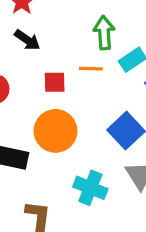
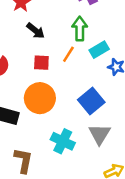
black arrow: (27, 40) -> (36, 31), moved
orange line: (91, 69) -> (68, 54), turned -63

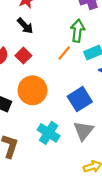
black arrow: (36, 31) -> (25, 26), moved
red square: (41, 63) -> (23, 56), moved, turned 35

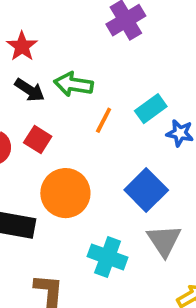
green arrow: (78, 31) -> (73, 84), moved, turned -75

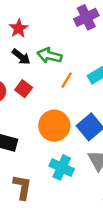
orange circle: (65, 193) -> (54, 126), moved

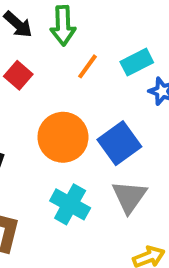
green arrow: (49, 55) -> (63, 26), turned -110

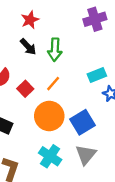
orange line: (88, 66) -> (53, 84), moved
red square: (18, 75) -> (25, 89), moved

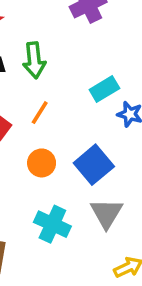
orange circle: (49, 116) -> (42, 163), size x0.6

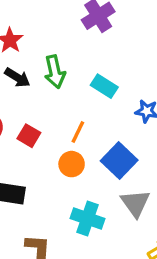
cyan rectangle: (104, 89) -> (104, 86), moved, turned 70
orange line: (40, 113) -> (78, 132), moved

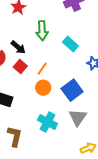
black arrow: (17, 78) -> (18, 47), moved
orange line: (78, 132) -> (42, 69), moved

